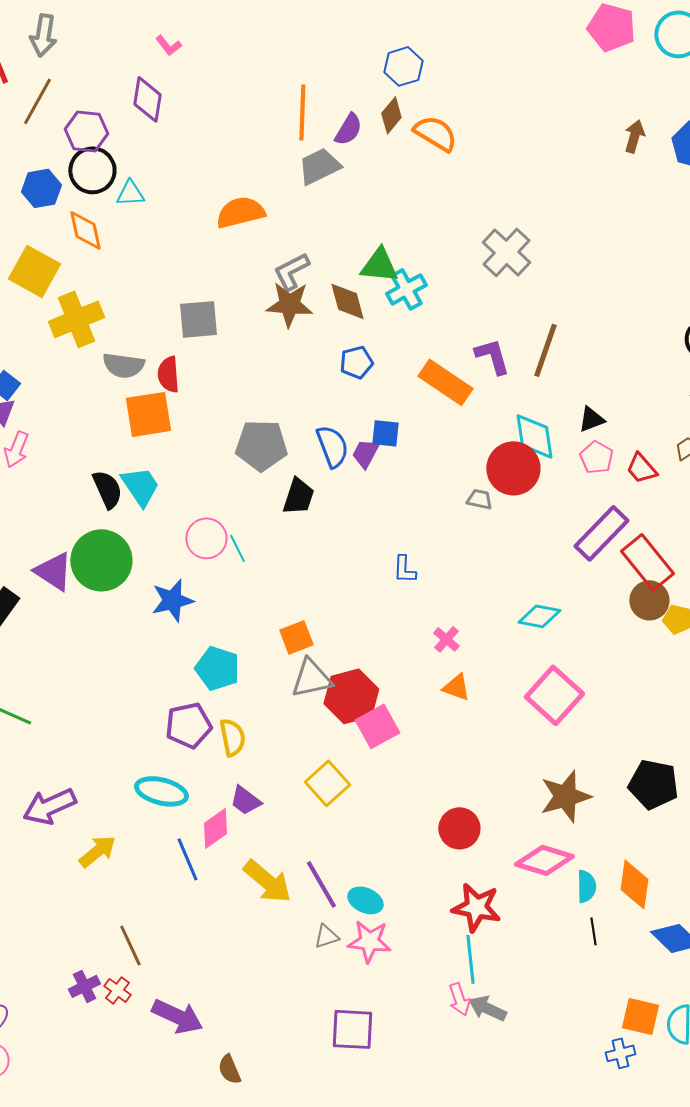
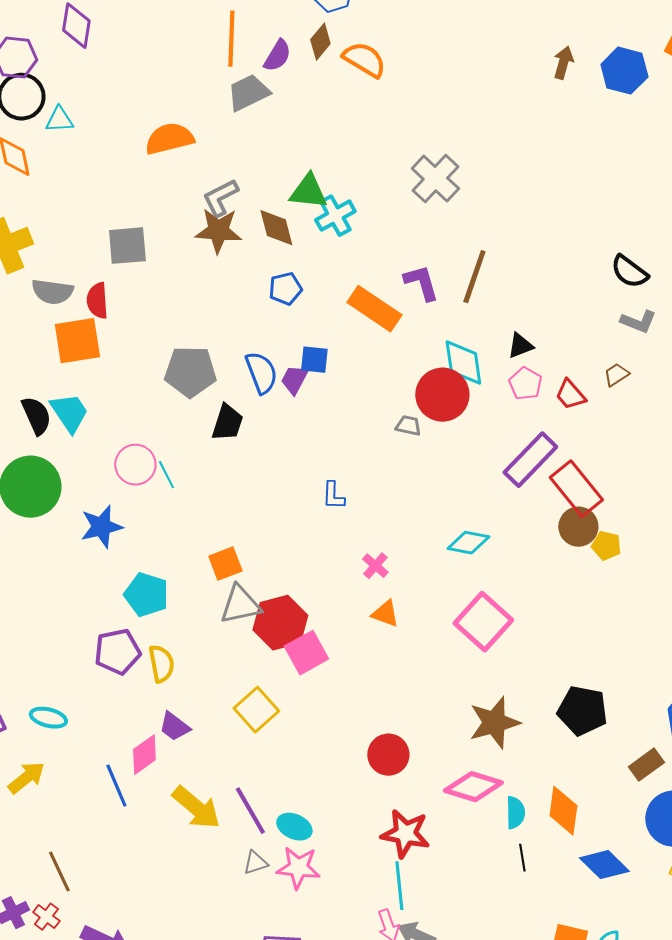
cyan ellipse: (161, 791) -> (48, 718), moved, size x0.7

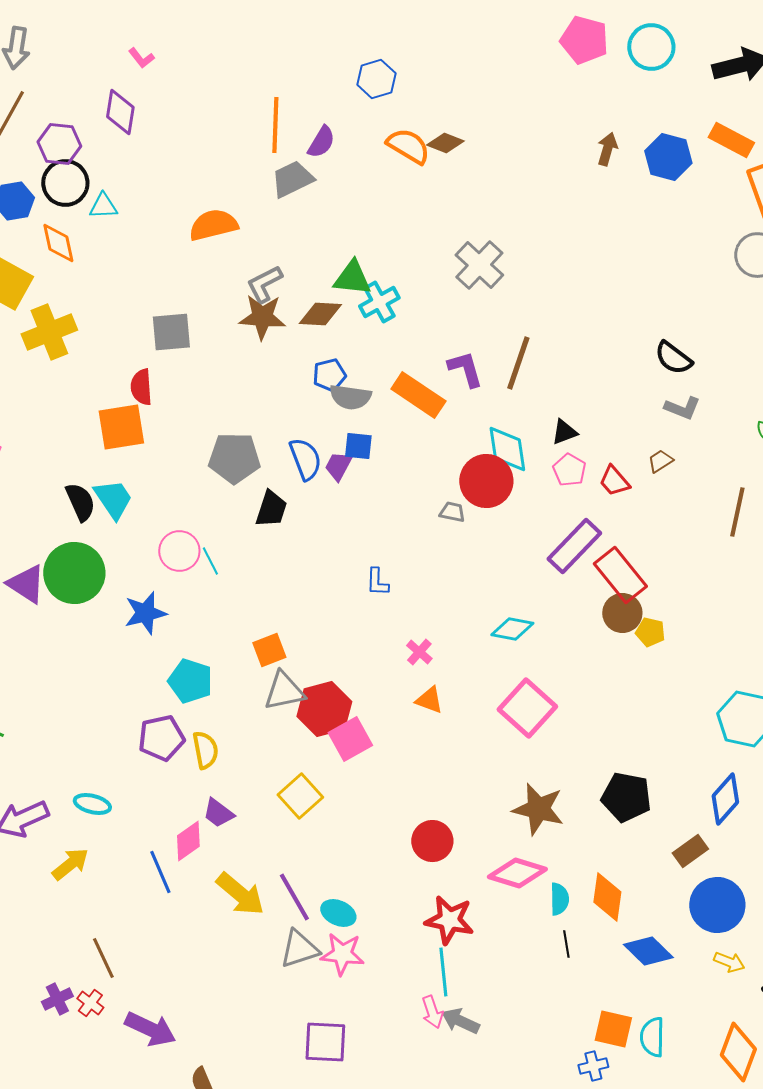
brown diamond: (320, 42) -> (445, 143), moved, turned 72
brown diamond: (276, 228) -> (320, 314), turned -72
gray semicircle: (52, 292) -> (350, 397), moved
brown star: (494, 723) -> (538, 809), turned 30
gray triangle: (255, 863) -> (299, 949), size x1.6

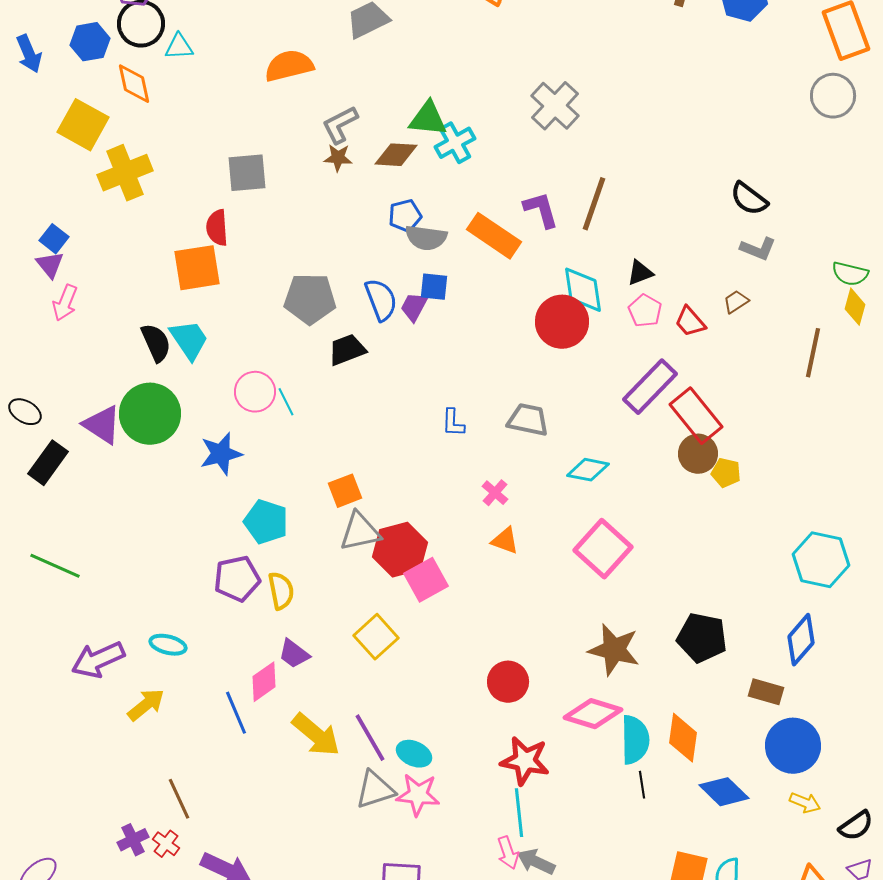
brown star: (262, 317) -> (338, 158), size x0.6
black trapezoid: (271, 509) -> (347, 350), turned -129
gray trapezoid: (452, 512) -> (528, 420), moved, size x1.6
brown rectangle: (690, 851) -> (766, 692), turned 52
cyan semicircle: (559, 899) -> (635, 740), size x1.5

